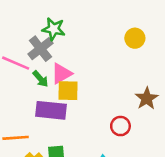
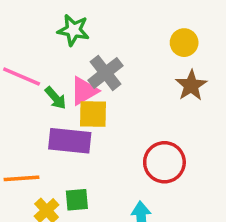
gray cross: (40, 49) -> (105, 73), moved
brown star: (147, 98) -> (191, 85), moved
red circle: (120, 126) -> (164, 162), size x1.5

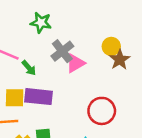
yellow circle: (184, 43) -> (111, 46), moved
pink triangle: (84, 91) -> (75, 63), moved
yellow square: (93, 114) -> (15, 98), moved

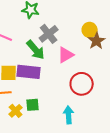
pink triangle: (75, 63) -> (66, 55), moved
green arrow: (29, 68) -> (36, 50), moved, size x1.5

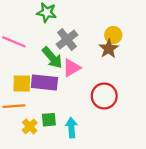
brown star: (97, 41) -> (109, 49), moved
pink triangle: (66, 55) -> (71, 68), moved
cyan arrow: (69, 115) -> (71, 128), moved

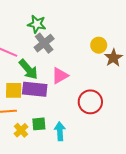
gray cross: (67, 40) -> (44, 43), moved
brown star: (109, 49) -> (113, 58), moved
green arrow: (52, 58) -> (28, 69), moved

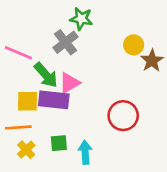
green star: (37, 24) -> (81, 19), moved
pink triangle: (60, 76) -> (69, 83), moved
yellow cross: (21, 130) -> (26, 150), moved

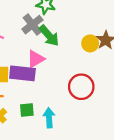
yellow circle: (134, 45) -> (90, 43), moved
green arrow: (46, 75) -> (49, 36), moved

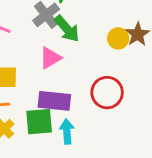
purple rectangle: (22, 73) -> (54, 101), moved
green square: (27, 110) -> (39, 122), size x1.5

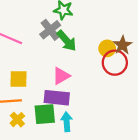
pink triangle: (50, 58) -> (61, 76), moved
red circle: (107, 93) -> (115, 63), moved

